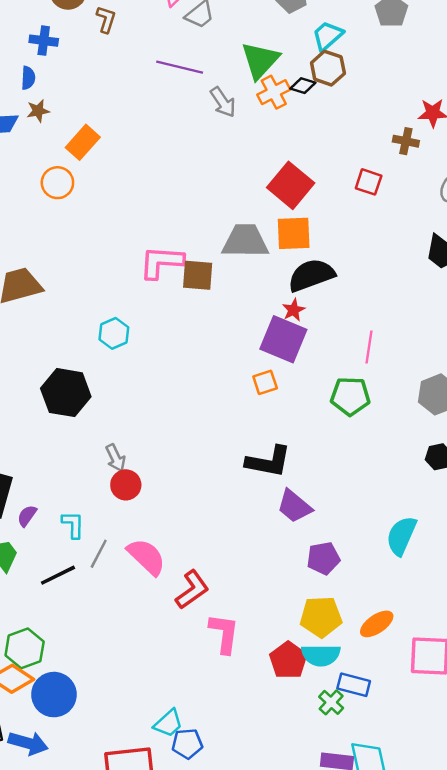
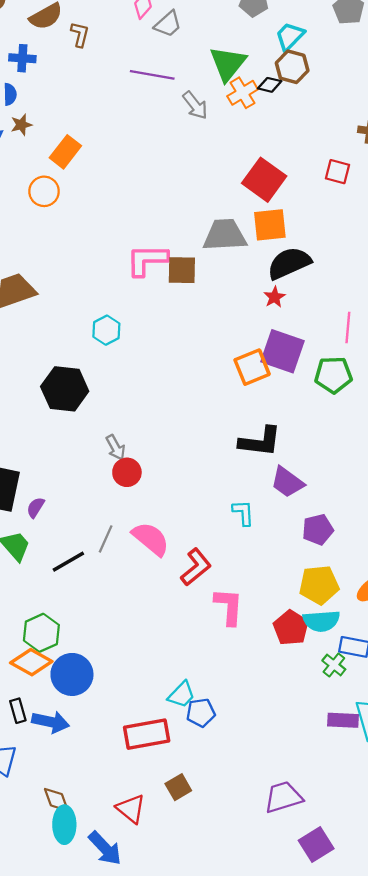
purple square: (283, 339) -> (283, 351), moved
orange square: (265, 382) -> (252, 367), size x1.5
cyan L-shape: (73, 525) -> (243, 513), moved

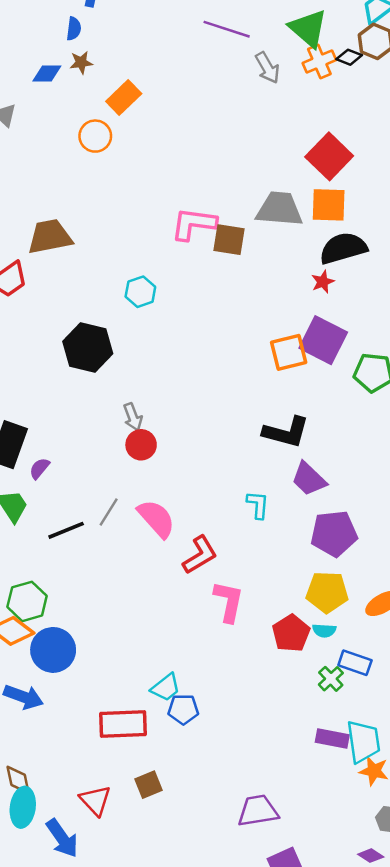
green triangle: (228, 63) -> (308, 28), turned -36
purple pentagon: (318, 530) -> (334, 534), size x1.4
cyan semicircle: (321, 621) -> (324, 630), size x0.6

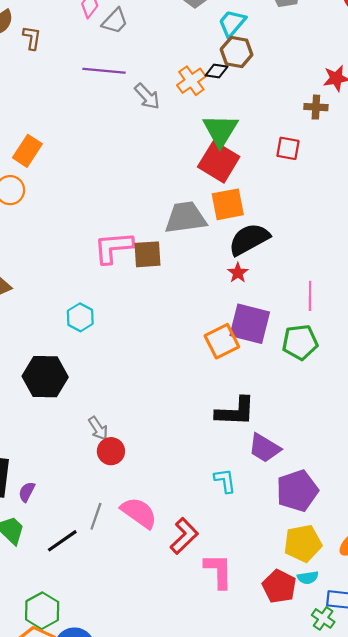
green triangle: (308, 28) -> (220, 130), moved, turned 33

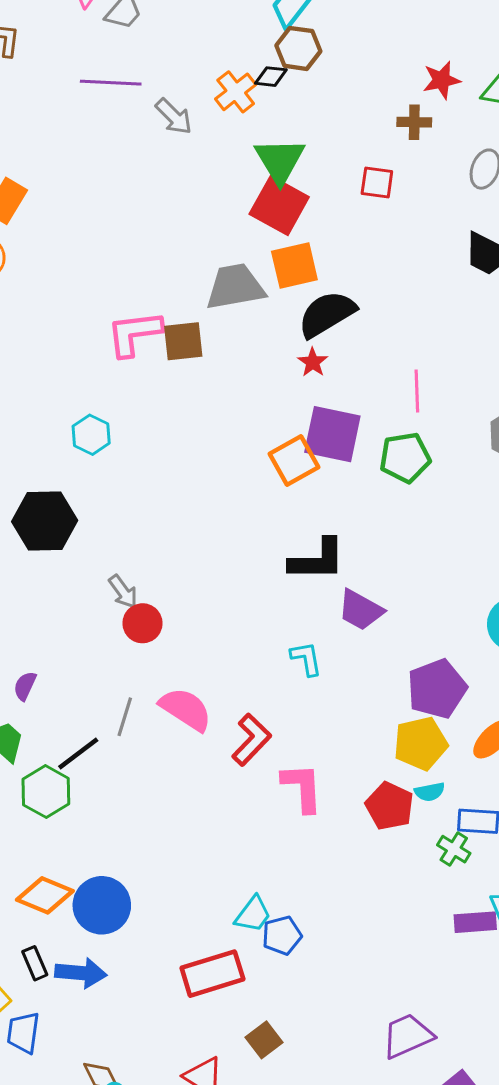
purple pentagon: (297, 491) -> (437, 689), moved
green hexagon: (42, 611) -> (46, 792), moved

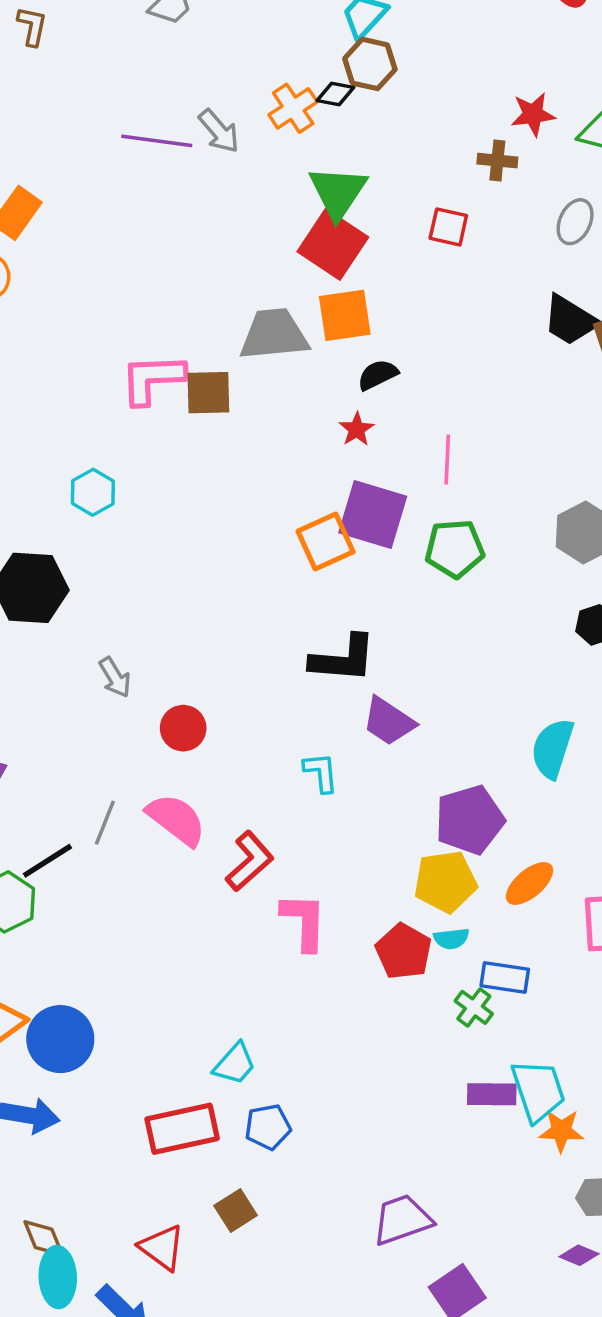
purple line: (111, 83) -> (157, 141), moved
black semicircle: (327, 314) -> (378, 375), size x0.6
pink line: (417, 391) -> (447, 460), moved
red circle: (142, 623) -> (183, 728), moved
blue pentagon: (282, 935) -> (268, 1127), moved

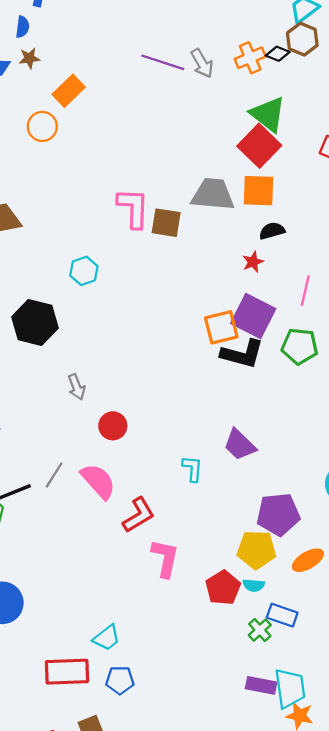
green triangle: (338, 192) -> (268, 114), turned -36
pink L-shape: (152, 379) -> (133, 208), turned 84
black L-shape: (343, 659) -> (242, 354), moved

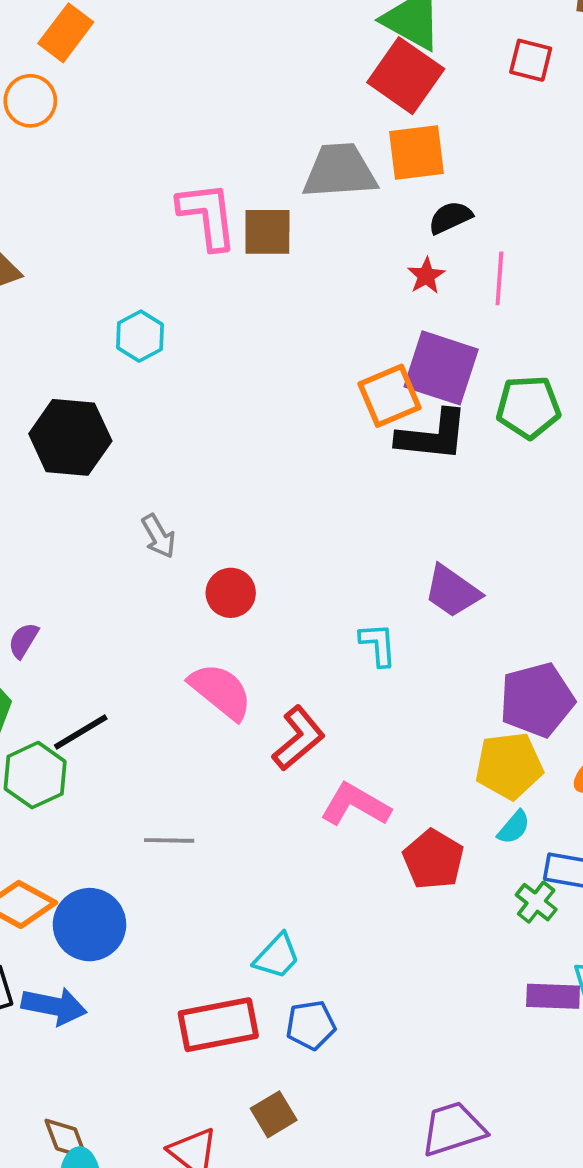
pink line: (305, 291) -> (499, 278), moved
gray line: (54, 475) -> (169, 840), moved, turned 68
pink L-shape: (165, 558) -> (355, 805), turned -63
cyan semicircle: (254, 585) -> (514, 827), turned -45
red pentagon: (223, 588) -> (433, 859), moved

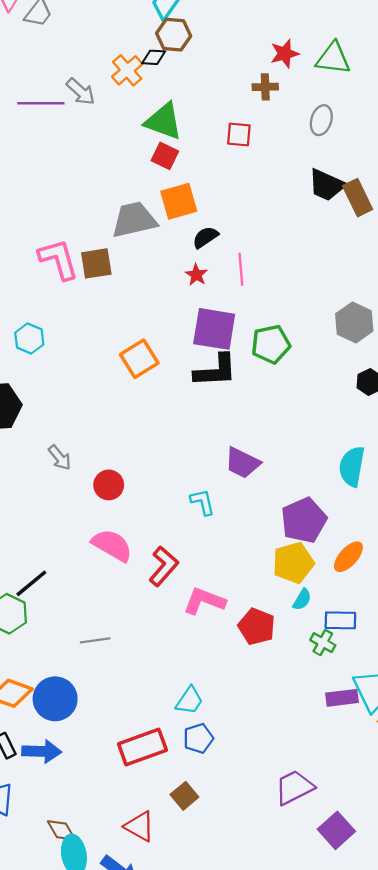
red square: (406, 76) -> (165, 156), size x0.6
orange square: (389, 396) -> (139, 359), moved
cyan trapezoid: (277, 956) -> (189, 700), moved

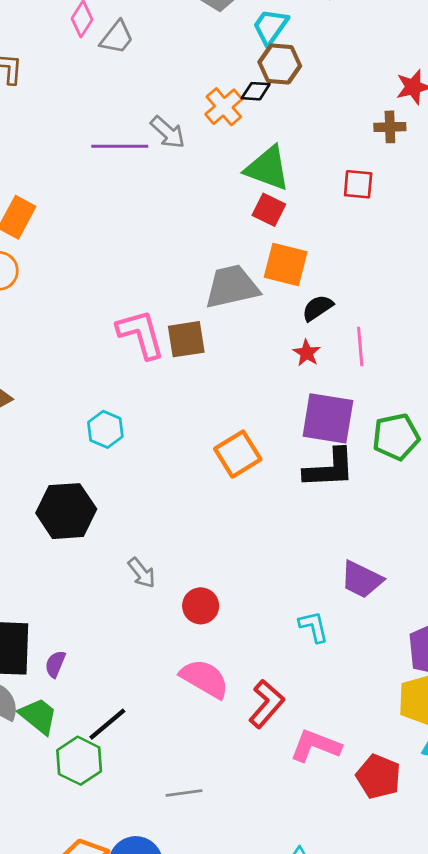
orange square: (179, 201) -> (286, 264), turned 30

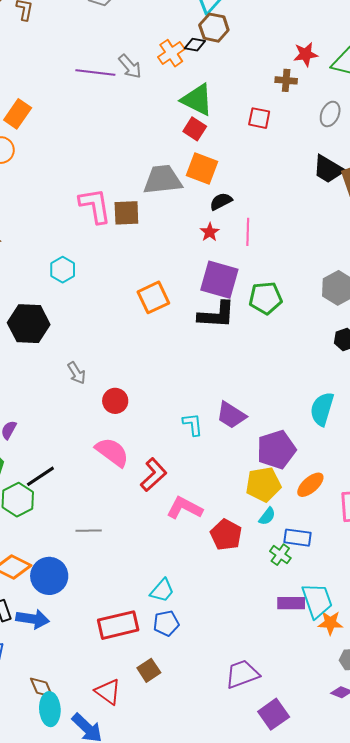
purple trapezoid: (362, 579) -> (231, 415), moved

